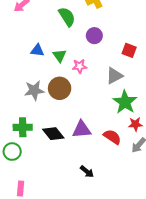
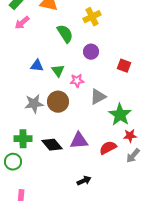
gray triangle: (114, 76) -> (98, 97), moved
red semicircle: (112, 137) -> (108, 148), turned -60
black arrow: (87, 172) -> (84, 181), turned -64

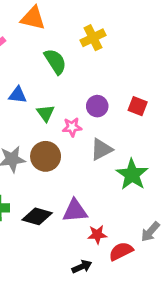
purple circle: (91, 52) -> (97, 106), moved
blue triangle: (37, 66) -> (18, 95), moved
red star: (130, 136) -> (97, 235), moved
black diamond: (52, 145) -> (37, 216), turned -35
red semicircle: (108, 148) -> (121, 251), moved

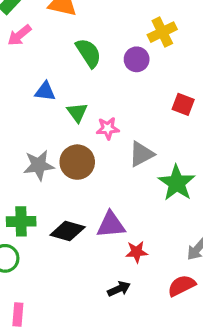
yellow cross: (93, 38) -> (162, 32), moved
purple circle: (97, 106) -> (137, 59), moved
red semicircle: (121, 251) -> (182, 286), moved

